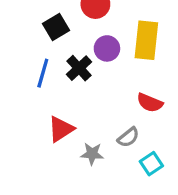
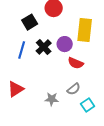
purple circle: (107, 48) -> (65, 44), moved
red semicircle: (150, 103) -> (76, 63), moved
red triangle: (61, 129) -> (16, 89), moved

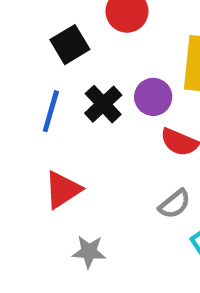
red triangle: (16, 89) -> (63, 190), moved
gray star: (52, 99) -> (89, 252), moved

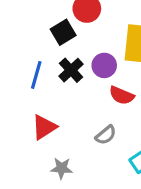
black square: (70, 45) -> (63, 32), moved
gray semicircle: (175, 204) -> (106, 135), moved

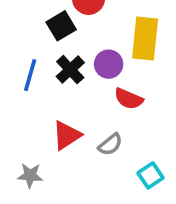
red triangle: (44, 127) -> (67, 135), moved
gray star: (62, 168) -> (30, 175), moved

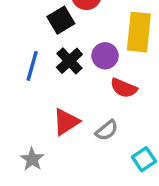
gray star: (30, 175) -> (32, 159), turned 30

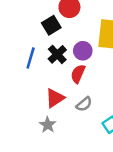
red semicircle: (124, 88) -> (78, 74), moved, turned 90
gray star: (32, 159) -> (48, 125), moved

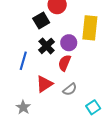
blue line: (31, 58) -> (23, 61), moved
gray star: (48, 125) -> (23, 107), moved

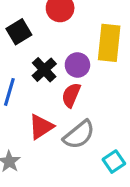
black square: (41, 20) -> (19, 32), moved
gray semicircle: (70, 89) -> (79, 135), size x1.5

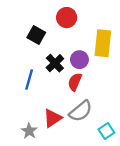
black square: (19, 32) -> (36, 35), turned -30
red triangle: (41, 127) -> (53, 118), moved

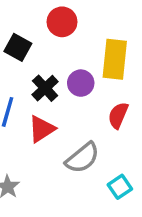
red semicircle: (75, 82) -> (118, 115), moved
red triangle: (53, 118) -> (42, 129), moved

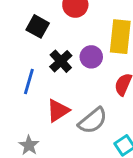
red triangle: (42, 129) -> (58, 111), moved

